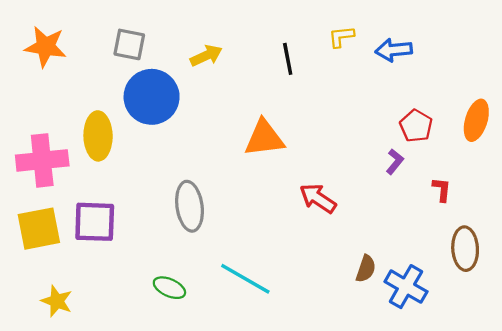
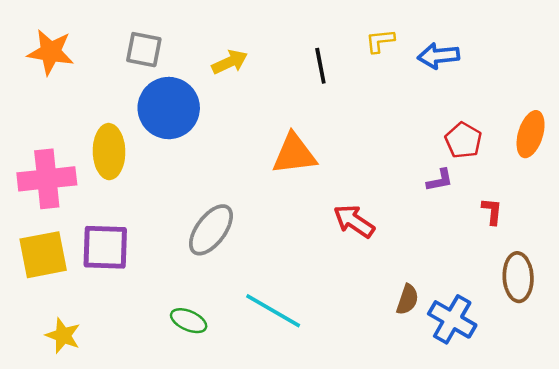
purple L-shape: (395, 162) -> (440, 180), turned 40
gray ellipse: (190, 206) -> (211, 230), turned 45

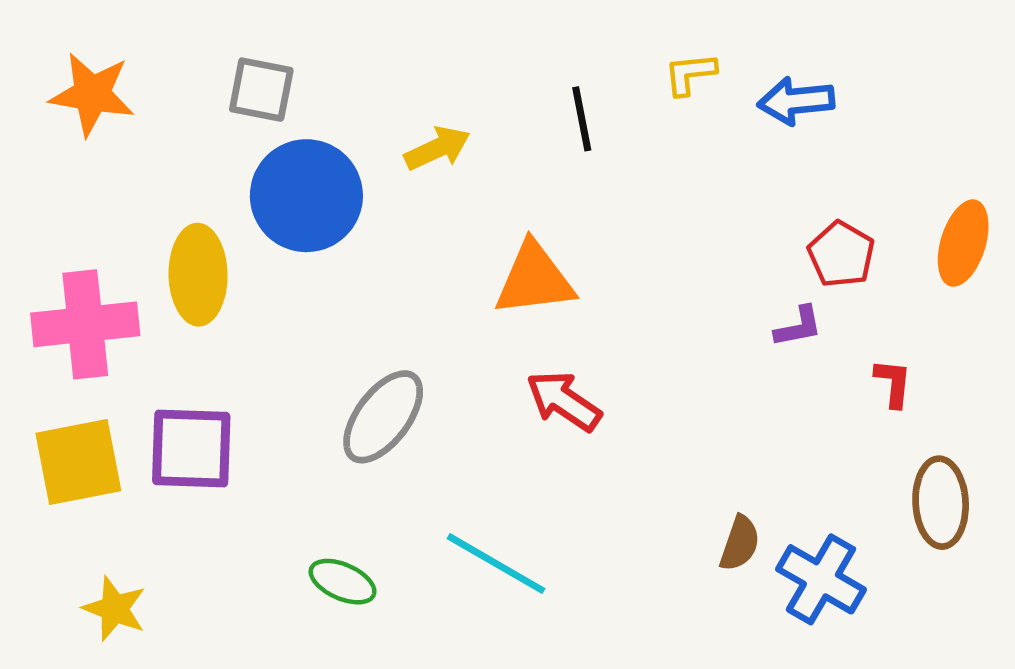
yellow arrow: (230, 62) -> (437, 148), moved
red arrow: (354, 221) -> (564, 401), moved

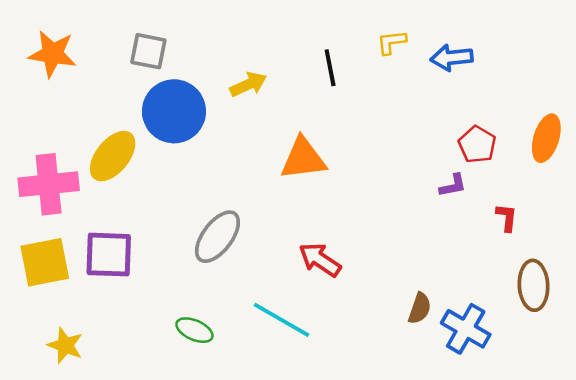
yellow ellipse: (198, 275) -> (113, 156), turned 40
red arrow: (564, 401) -> (320, 260), moved

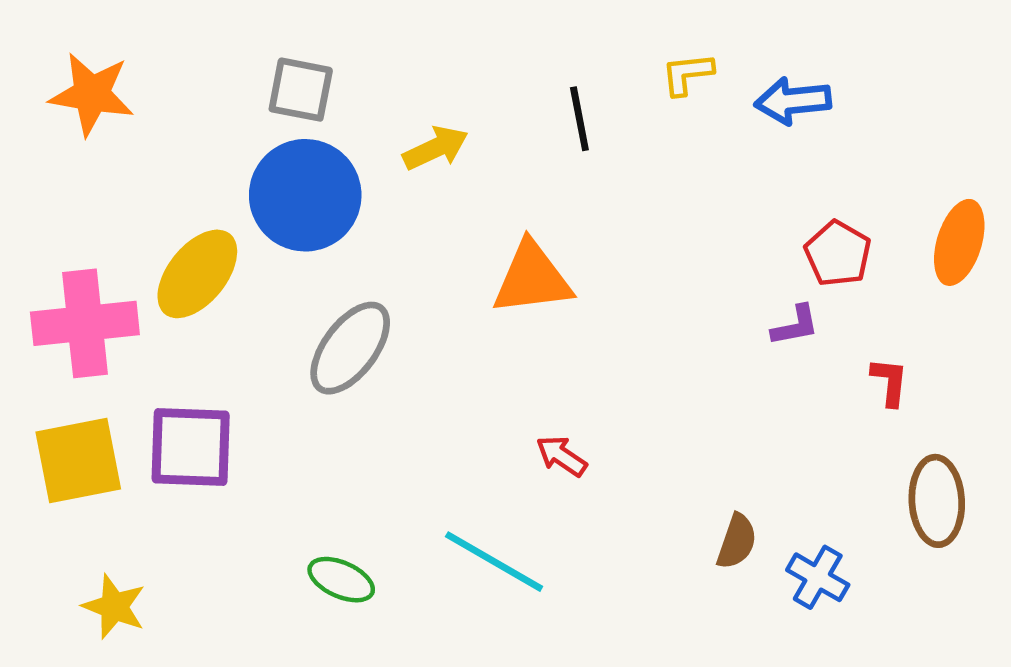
gray square: (148, 51) -> (301, 90), moved
gray ellipse: (217, 237) -> (350, 348), moved
red arrow: (320, 260) -> (561, 456), size x0.7
blue cross: (466, 329) -> (818, 577), size x0.7

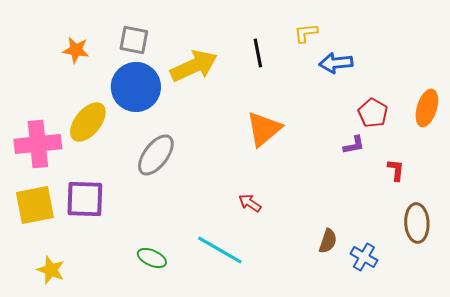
orange star: (92, 94) -> (76, 50), moved, size x0.7
blue arrow: (793, 101) -> (336, 63), moved
yellow arrow: (436, 148) -> (194, 66), size x1.6
orange triangle: (532, 278) -> (264, 129), moved, turned -33

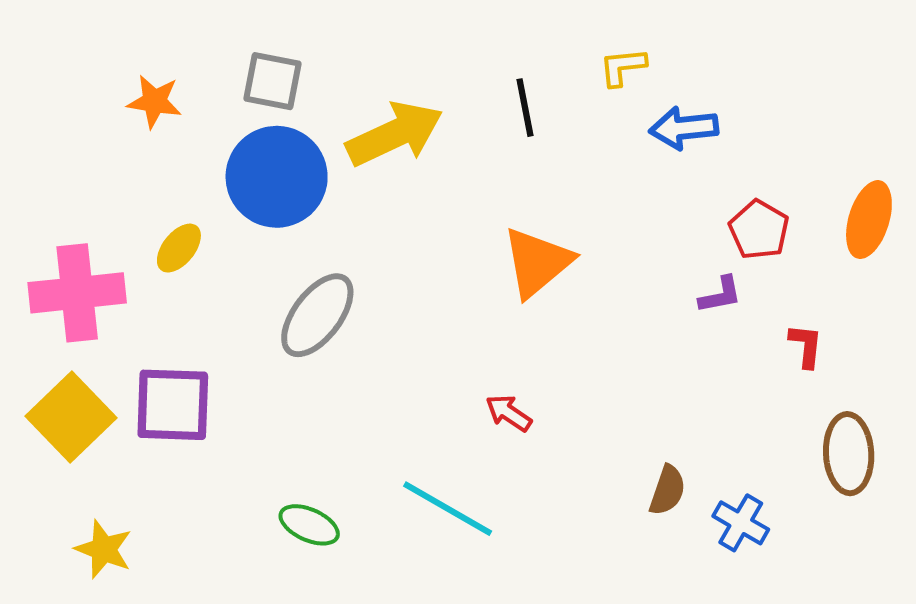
yellow ellipse: (88, 122) -> (179, 248), size x0.6
yellow square: (35, 205) -> (71, 417), turned -33

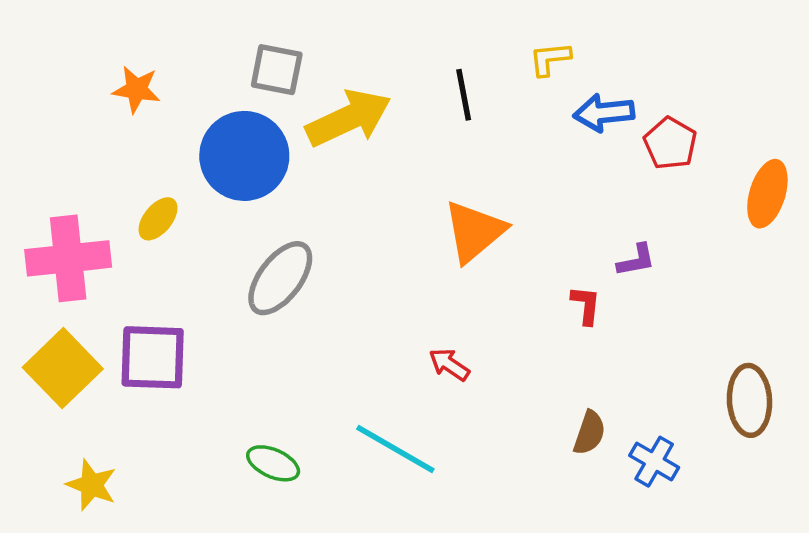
gray square: (273, 81) -> (277, 70), moved
red pentagon: (759, 230) -> (670, 143), moved
red L-shape: (806, 346) -> (586, 305), moved

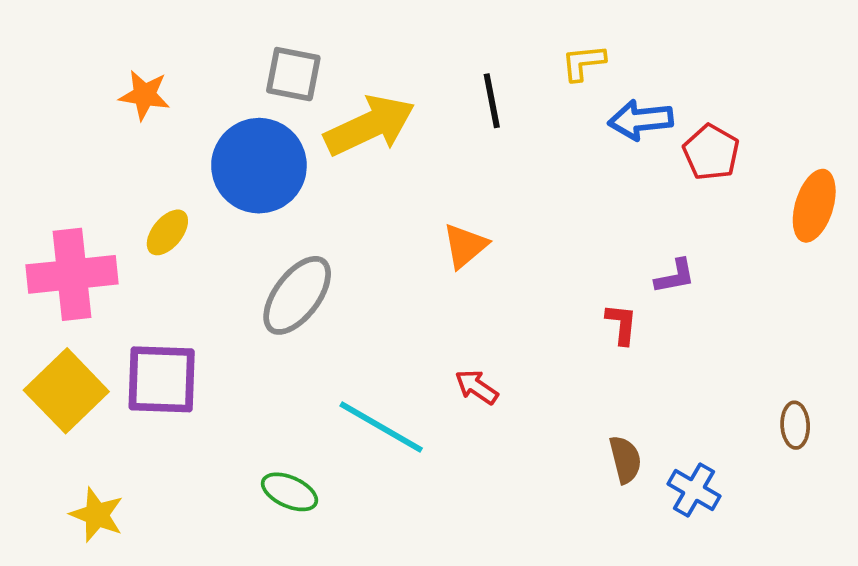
orange triangle: (474, 231) -> (465, 246), moved, size x0.7
brown ellipse: (749, 400) -> (795, 425), size x0.6
brown semicircle: (589, 433) -> (625, 459), turned -33
cyan line: (395, 449) -> (381, 427), moved

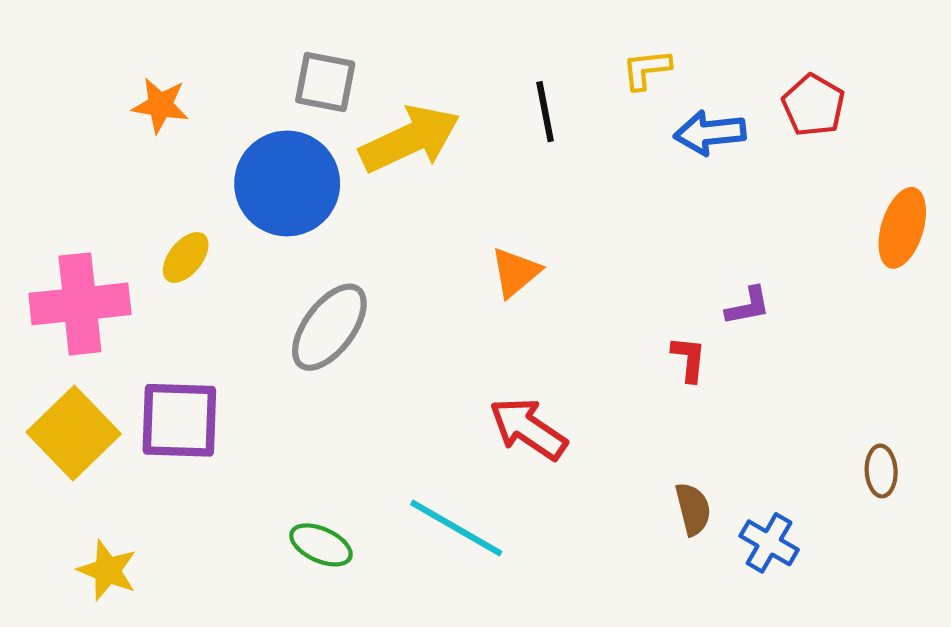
red pentagon: (711, 152) -> (813, 105), moved
red arrow: (476, 387) -> (528, 429), size x1.6
cyan line: (381, 427) -> (456, 528), moved

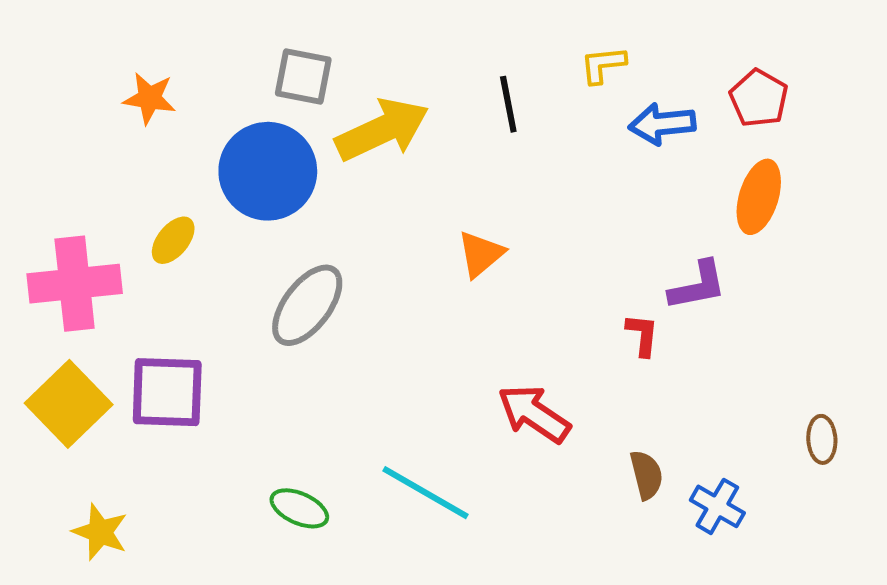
orange ellipse: (902, 228) -> (759, 197), moved
purple L-shape: (748, 306) -> (698, 286), size x1.4
red arrow: (528, 429) -> (534, 414), moved

